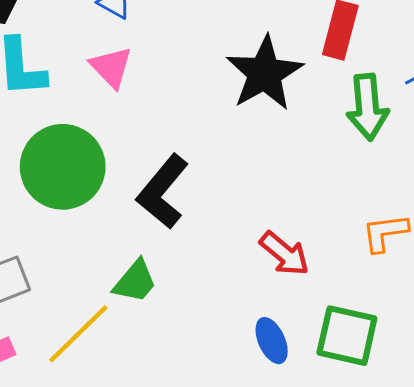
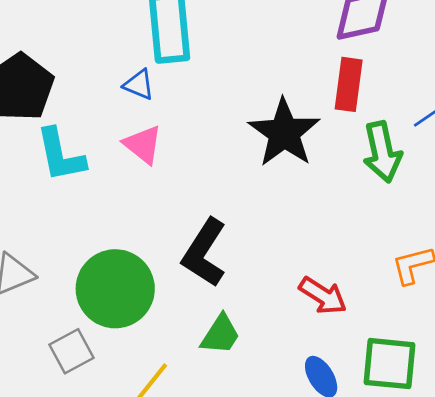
green circle: (63, 167) -> (115, 289), moved
green trapezoid: (135, 281) -> (220, 335), moved

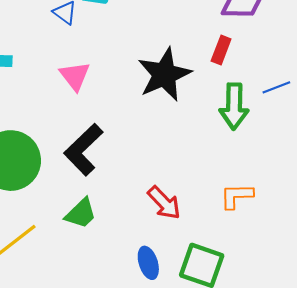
red rectangle: (349, 84) -> (221, 50), size x0.7
pink triangle: (143, 144) -> (75, 76), moved

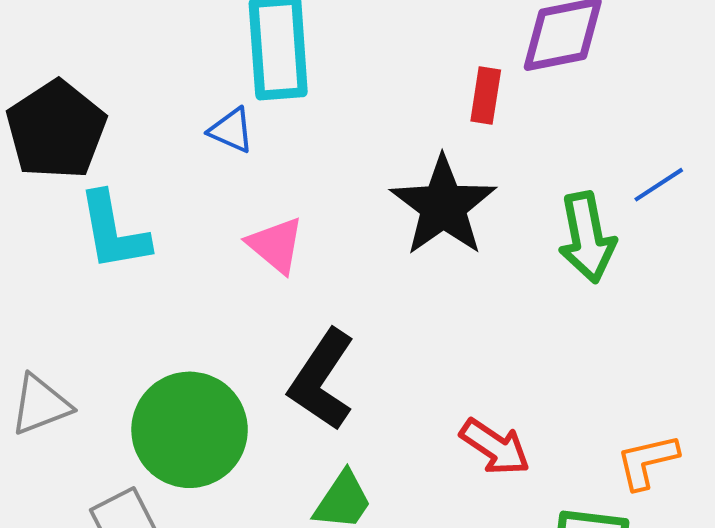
red rectangle: (221, 50) -> (486, 96), moved
orange L-shape: (237, 196) -> (647, 461), moved

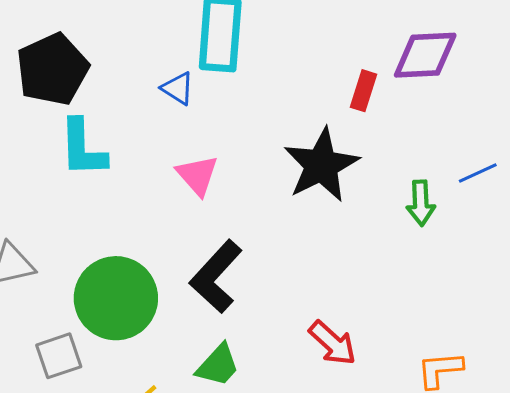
green arrow: (587, 237) -> (421, 203), size x0.7

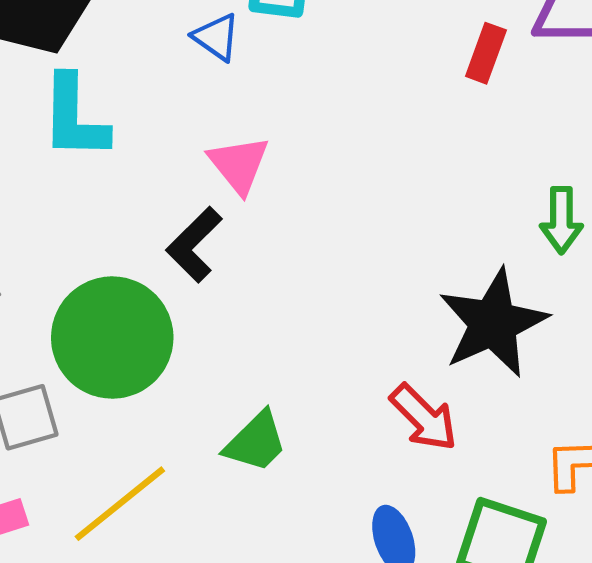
black star: (321, 165) -> (493, 323), moved
black L-shape: (216, 277) -> (194, 245), moved, size x0.7

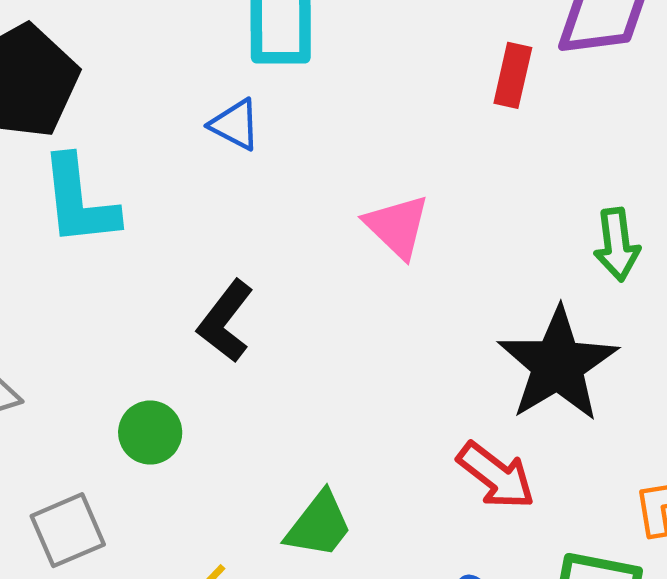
blue triangle: (216, 37) -> (235, 125), moved
pink triangle: (239, 165) -> (397, 226), moved
green circle: (112, 338) -> (150, 433), size x0.5

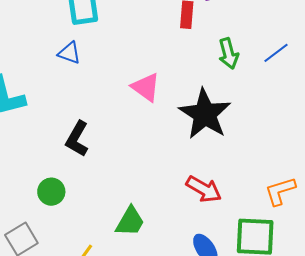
green arrow: (617, 245) -> (228, 54), moved
black star: (558, 365) -> (205, 114), moved

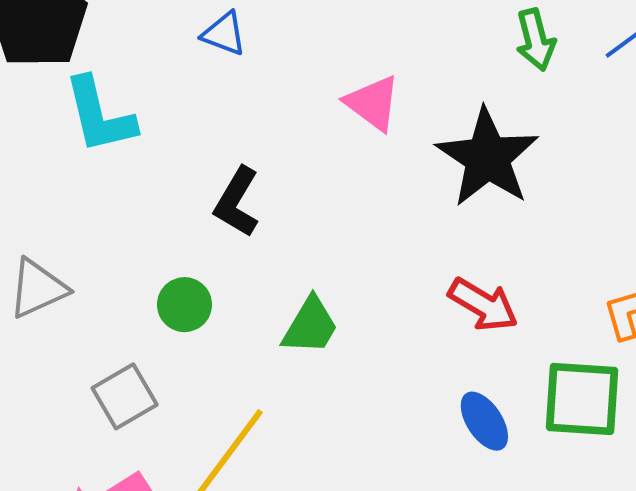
green trapezoid: (130, 221) -> (310, 326), moved

